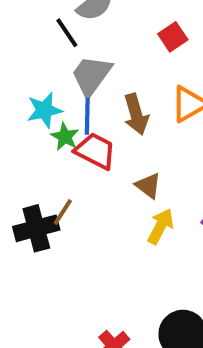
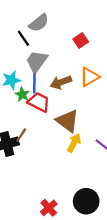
brown arrow: (136, 114) -> (61, 82), turned 85
brown triangle: (148, 186) -> (67, 121), size x1.6

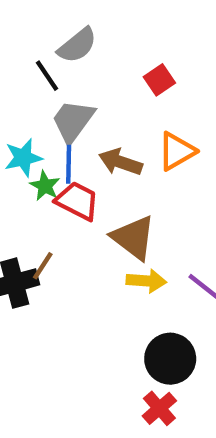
brown arrow: (61, 82) -> (120, 162), turned 40
yellow arrow: (74, 143) -> (146, 281), turned 66
black circle: (86, 201) -> (170, 359), moved
red cross: (49, 208) -> (159, 408), moved

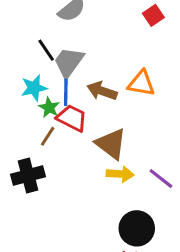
black line: (47, 76) -> (46, 50), moved
red square: (159, 80) -> (153, 15), moved
orange triangle: (177, 151) -> (141, 83), turned 40
brown line: (43, 266) -> (48, 136), moved

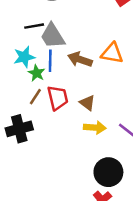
black line: (46, 50) -> (34, 26), turned -66
gray trapezoid: (69, 62) -> (53, 36), turned -68
red trapezoid: (72, 118) -> (58, 98), moved, turned 50
brown triangle: (111, 144) -> (87, 103), size x0.6

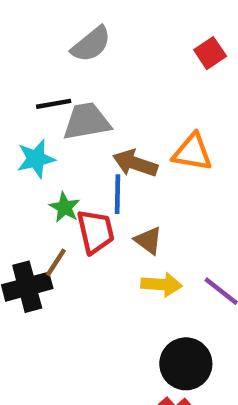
gray trapezoid: (53, 36) -> (87, 121), turned 112
blue line: (50, 61) -> (118, 194), moved
green star: (37, 73) -> (65, 207), moved
brown line: (35, 97) -> (56, 262), moved

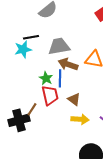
gray trapezoid: (87, 121) -> (59, 46), moved
cyan star: (36, 159) -> (23, 49), moved
green star: (65, 207) -> (46, 78), moved

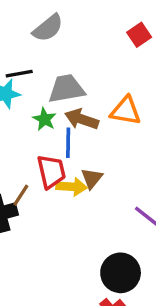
green star: (46, 78) -> (45, 119), moved
brown triangle: (74, 99) -> (92, 178), turned 32
yellow arrow: (80, 119) -> (72, 187), moved

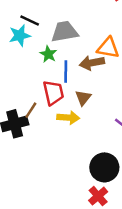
black line: (19, 74) -> (30, 20), turned 36
brown arrow: (82, 119) -> (92, 63), moved, turned -30
yellow arrow: (72, 187) -> (68, 118), moved

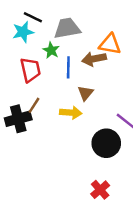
red trapezoid: (53, 93) -> (30, 70), moved
black circle: (104, 167) -> (106, 143), moved

